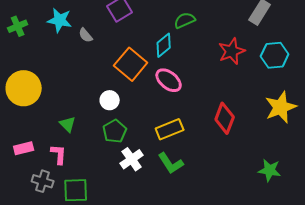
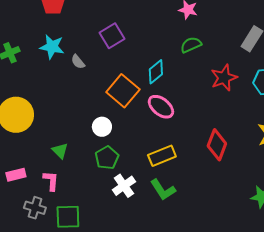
green semicircle: (185, 20) -> (191, 45), moved

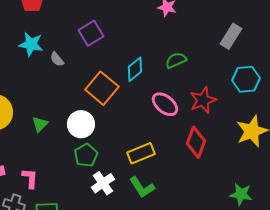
green semicircle: (191, 45) -> (176, 60), moved
red star: (224, 78) -> (203, 100), moved
pink ellipse: (161, 107) -> (165, 104), moved
white circle: (102, 127) -> (81, 124), size x1.4
green triangle: (60, 151) -> (40, 124), moved, turned 30

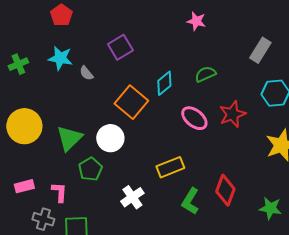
green triangle: (40, 124) -> (69, 138), size x1.6
red diamond: (196, 142) -> (225, 190), moved
green pentagon: (86, 155) -> (90, 169), moved
green L-shape: (142, 187) -> (190, 201), moved, turned 64

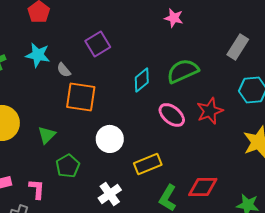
green semicircle: (205, 74) -> (183, 71), size x1.5
orange square: (131, 102) -> (81, 97), moved, turned -32
green triangle: (69, 138) -> (47, 135), size x0.7
white circle: (110, 138) -> (110, 139), moved
red diamond: (225, 190) -> (203, 187), turned 68

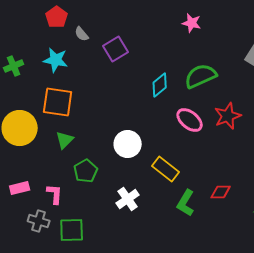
gray semicircle: (64, 70) -> (82, 34), moved
orange square: (81, 97) -> (58, 102), moved
yellow rectangle: (148, 164) -> (166, 169), turned 60
red diamond: (203, 187) -> (221, 192), size x0.7

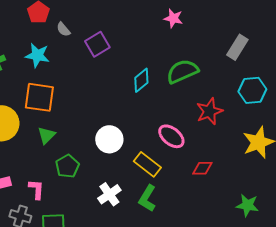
pink ellipse: (190, 120) -> (171, 136), moved
red diamond: (221, 192) -> (202, 168), moved
green L-shape: (186, 203) -> (147, 198), moved

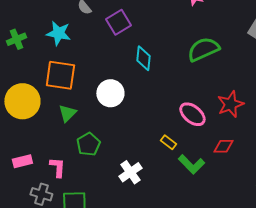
cyan diamond: (141, 80) -> (143, 58), moved, turned -45
red star: (209, 111) -> (230, 104), moved
white circle: (109, 139) -> (110, 93), moved
yellow rectangle: (147, 164) -> (168, 142), size x0.6
green L-shape: (147, 198) -> (191, 164), moved, turned -76

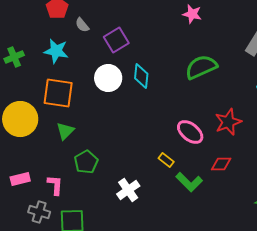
white circle: (110, 93) -> (108, 78), moved

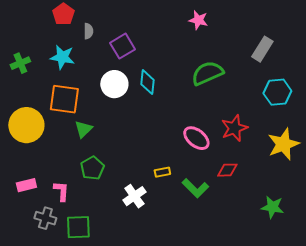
gray semicircle: (82, 25) -> (88, 31), turned -140
green triangle: (65, 131) -> (83, 129), moved
yellow rectangle: (166, 160) -> (162, 172), moved, turned -49

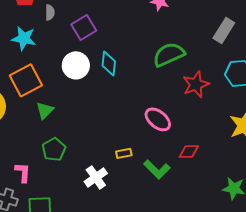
orange square: (64, 99) -> (26, 80), turned -36
red star: (234, 128) -> (196, 84), moved

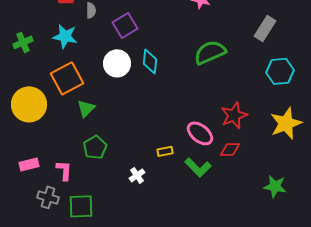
red star: (196, 84) -> (234, 115), moved
pink ellipse: (158, 119) -> (200, 133), moved
white cross: (96, 177) -> (137, 175), size x0.7

